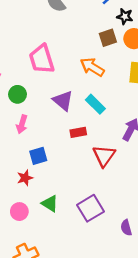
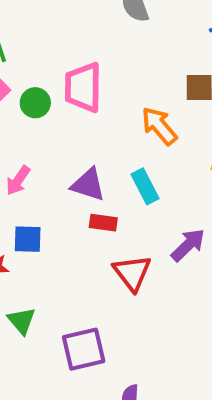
green circle: (18, 94) -> (35, 103), moved
purple triangle: (63, 101) -> (88, 185), moved, turned -40
red triangle: (104, 156) -> (132, 273), turned -30

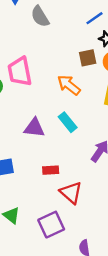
red rectangle: (103, 223) -> (51, 170), moved
red triangle: (132, 273) -> (71, 193), moved

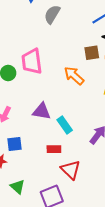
gray semicircle: (40, 16) -> (52, 14), turned 60
cyan rectangle: (68, 122) -> (65, 125), moved

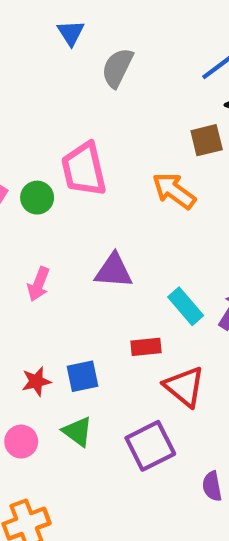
cyan rectangle: (65, 125) -> (186, 306), moved
blue square: (15, 144) -> (82, 376), moved

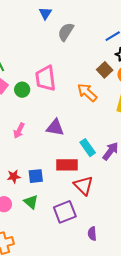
brown square: (207, 140) -> (105, 70), turned -35
red rectangle: (146, 347) -> (67, 165), size x1.5

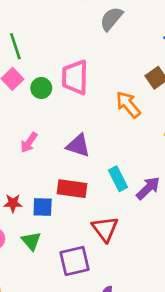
red rectangle: (67, 165) -> (72, 189), moved

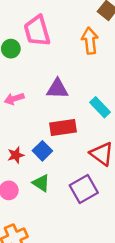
orange arrow: (128, 105) -> (90, 41), turned 50
pink arrow: (29, 142) -> (14, 99), turned 54
blue square: (43, 207) -> (42, 151), turned -30

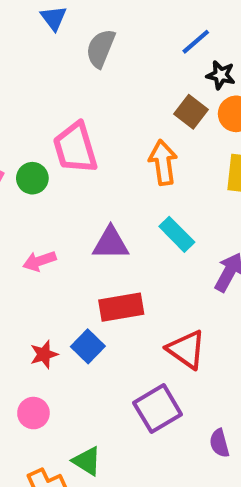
cyan rectangle: (100, 107) -> (177, 234), moved
green triangle: (41, 183) -> (87, 461), moved

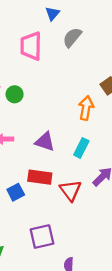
pink trapezoid: (75, 148) -> (31, 46), moved
cyan rectangle: (177, 234) -> (81, 148), turned 54
red triangle: (186, 349) -> (70, 190), moved

